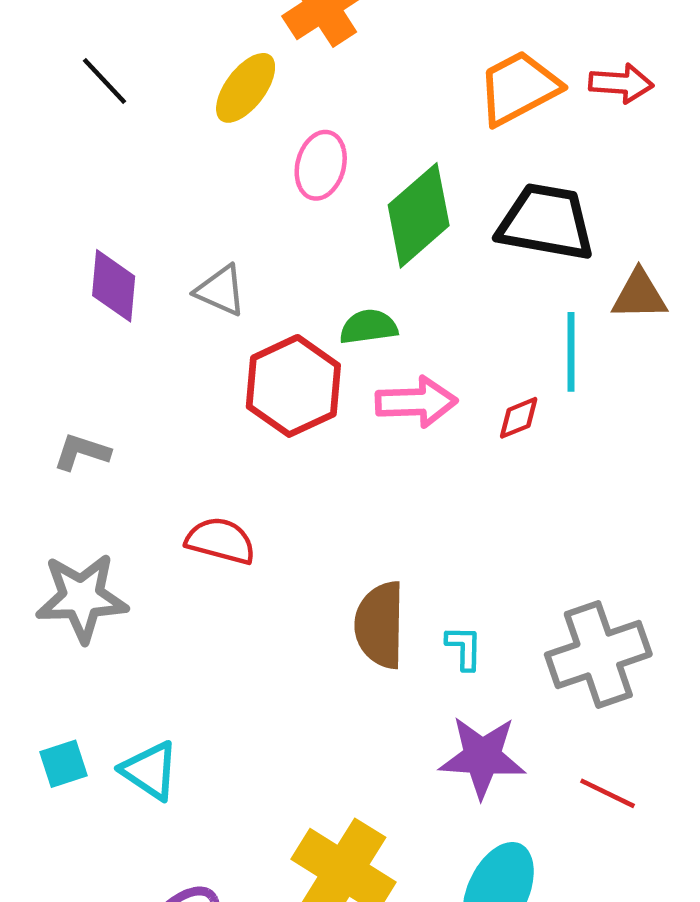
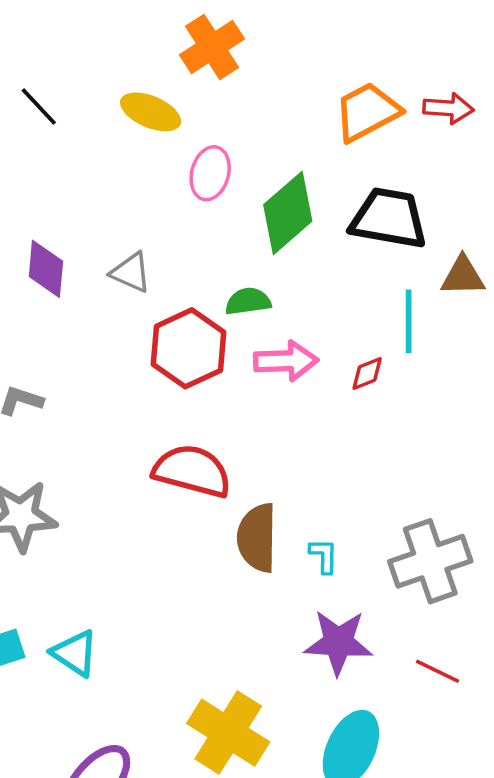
yellow ellipse: (246, 88) -> (151, 112), turned 76
red semicircle: (221, 541) -> (192, 471), moved, size x1.4

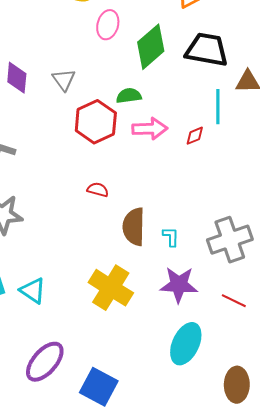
gray triangle: (131, 272) -> (64, 80), turned 30
red semicircle: (192, 471) -> (98, 190), size x0.5
yellow cross: (228, 733) -> (111, 288), moved

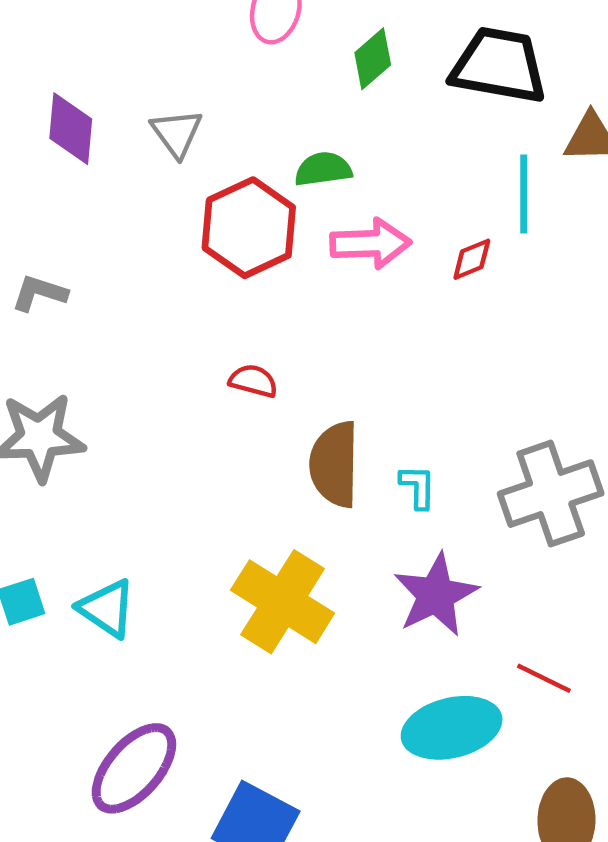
green diamond: (151, 47) -> (373, 59), size x0.6
purple star: (179, 285) -> (436, 595), turned -30
red line: (234, 301) -> (544, 678), moved
cyan ellipse: (186, 344) -> (452, 728), turned 51

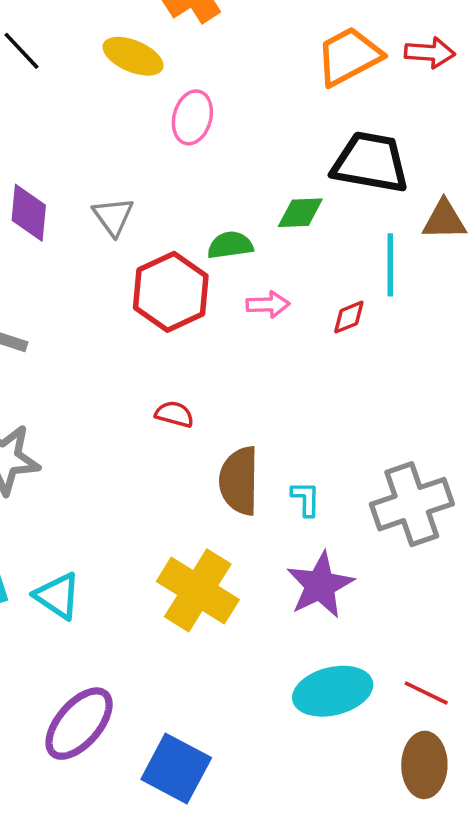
green diamond: (373, 59) -> (300, 213), moved, turned 39
pink arrow: (370, 243) -> (268, 304), size x0.7
red line: (544, 678) -> (426, 693), moved

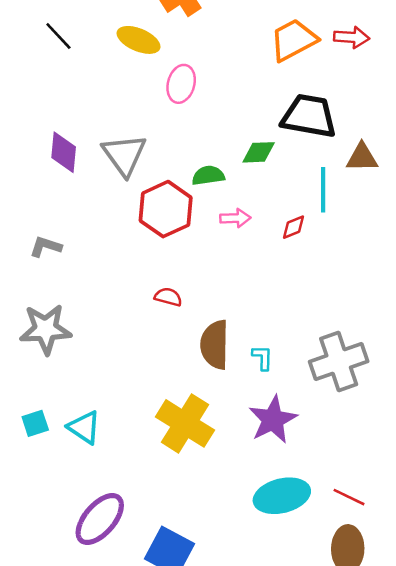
gray triangle: (113, 216) -> (124, 155), size x1.5

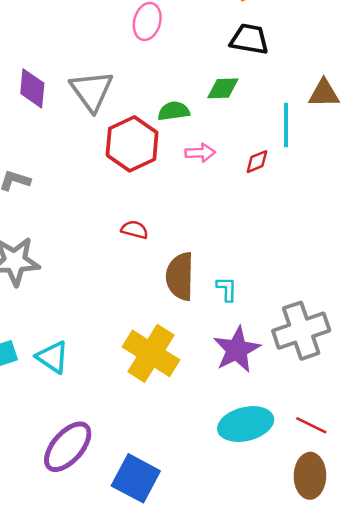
black trapezoid: (309, 116) -> (249, 39), moved, size x0.7
gray cross: (339, 361) -> (301, 331), moved

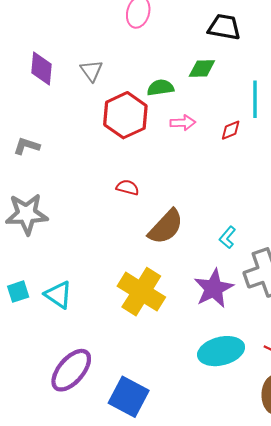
gray triangle: (92, 91) -> (91, 71), size x0.6
brown semicircle: (180, 276) -> (166, 227), turned -138
cyan L-shape: (227, 289) -> (227, 237), moved, turned -140

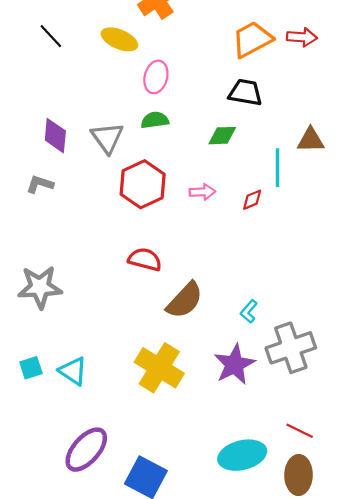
gray triangle: (91, 71) -> (107, 138), size x1.4
green semicircle: (160, 88) -> (155, 120), moved
gray L-shape: (27, 146) -> (40, 184), moved
red semicircle: (128, 187) -> (145, 259), size x1.4
cyan ellipse: (221, 351) -> (242, 455), moved

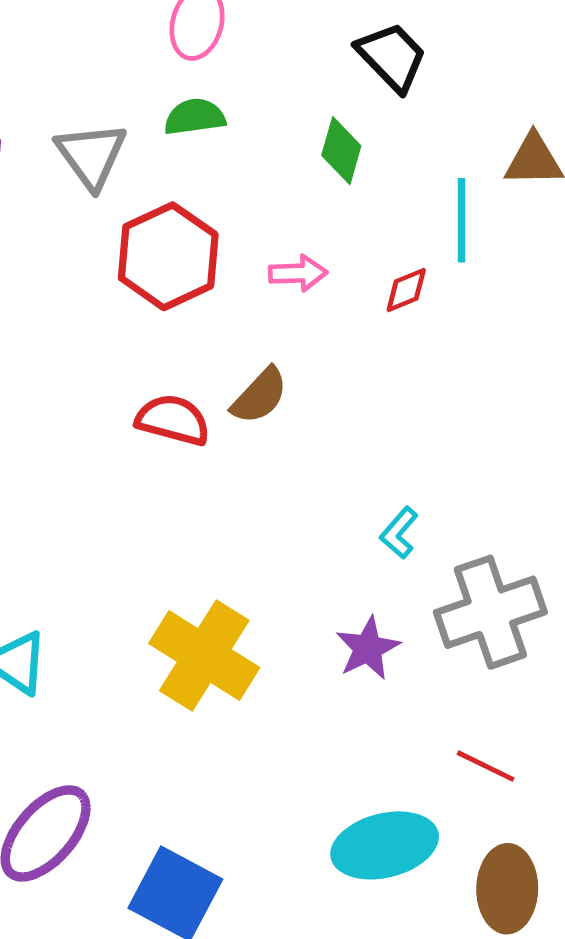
black trapezoid: (245, 92) -> (392, 57), turned 36
green diamond: (222, 136) -> (341, 151), turned -72
brown semicircle: (185, 300) -> (260, 396), moved, size x0.7
purple star: (234, 364) -> (368, 648), size x0.7
red line: (300, 431) -> (486, 766), moved

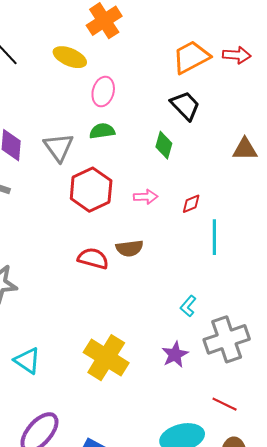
cyan line: (462, 220) -> (214, 237), moved
brown semicircle: (260, 396) -> (129, 248), turned 40

